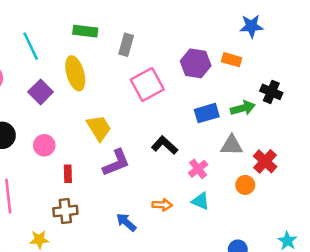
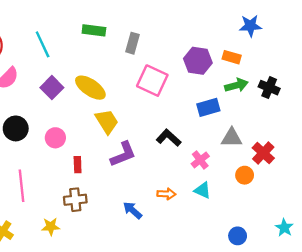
yellow ellipse: (75, 73) -> (90, 88), moved, turned -40
pink square: (147, 84) -> (152, 81), turned -36
green arrow: (243, 108) -> (236, 85), moved

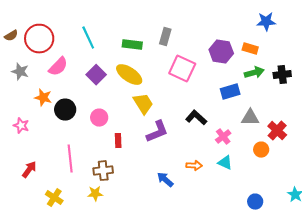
green rectangle: (94, 30) -> (132, 45), moved
black cross: (269, 88) -> (282, 75), turned -30
brown cross: (75, 200) -> (103, 171), moved

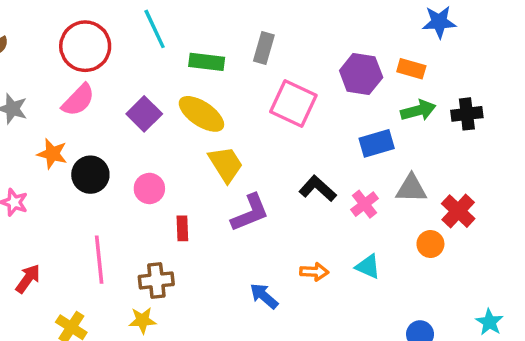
cyan line: (88, 38) -> (155, 29), moved
red circle: (39, 39) -> (85, 46), moved
pink cross: (223, 137) -> (365, 204), moved

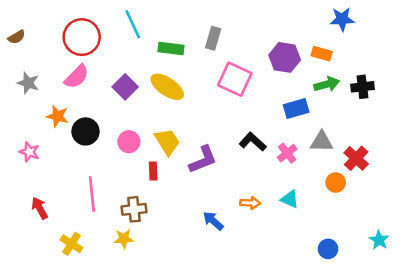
yellow trapezoid: (226, 164) -> (167, 142), moved
red arrow: (28, 279) -> (40, 208), turned -65

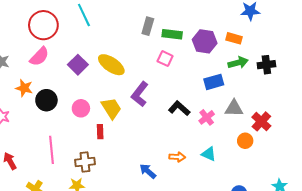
green rectangle: (171, 49) -> (172, 34), moved
pink square: (235, 79) -> (165, 59), size x0.6
purple L-shape: (203, 160) -> (140, 94), moved, turned 150

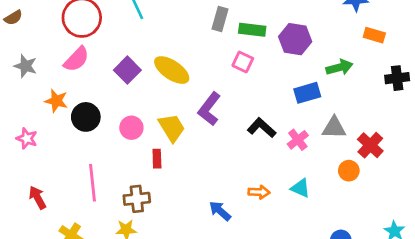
orange rectangle: (234, 38) -> (374, 35), moved
black cross: (266, 65) -> (397, 78), moved

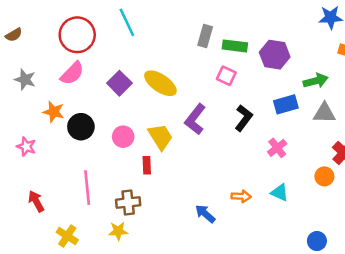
black L-shape: (262, 128) -> (244, 118), moved, turned 85
gray triangle: (334, 128) -> (324, 113), moved

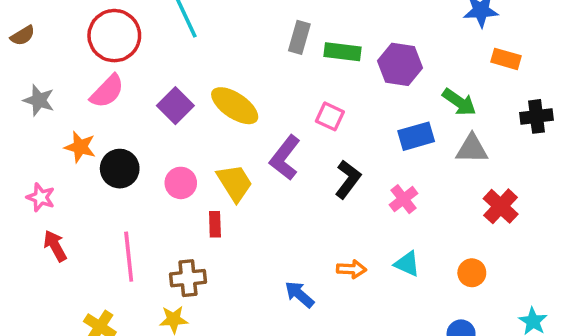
pink square: (226, 76) -> (330, 116), moved
green arrow: (316, 81) -> (459, 102), turned 50
black L-shape: (244, 118) -> (348, 179), moved
orange circle: (324, 176) -> (472, 273), moved
red arrow: (36, 201) -> (55, 246), moved

